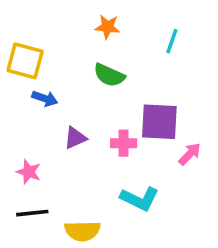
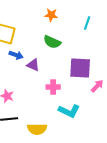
purple triangle: (75, 138) -> (33, 65), moved, turned 48
pink cross: (124, 143) -> (53, 87), moved

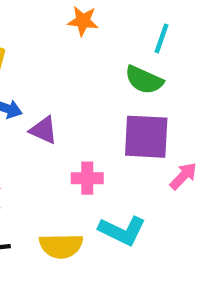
green semicircle: (52, 42) -> (144, 80), moved
yellow semicircle: (37, 129) -> (61, 246), moved

